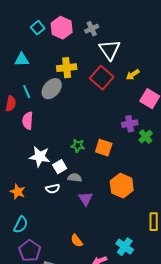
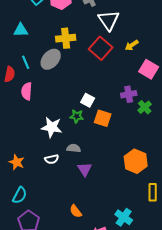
white star: (40, 157) -> (52, 127), moved
white square: (60, 167) -> (88, 100), moved, turned -32
orange hexagon: (122, 186) -> (136, 161), moved

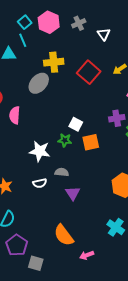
white triangle: (109, 20) -> (104, 34), moved, size x0.6
cyan line: (26, 62) -> (23, 40), moved
orange square: (103, 118) -> (91, 142), turned -30
orange semicircle: (76, 211) -> (64, 235), size x1.6
cyan cross: (124, 217) -> (116, 227), moved

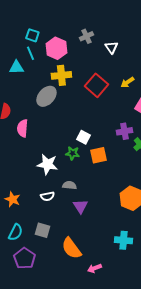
cyan square: (25, 22) -> (32, 35), turned -32
pink hexagon: (49, 22) -> (56, 48), moved
cyan cross: (116, 227) -> (123, 240), turned -30
gray square: (36, 263) -> (42, 230), moved

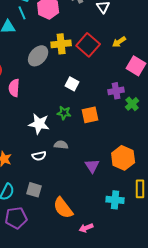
yellow cross: (61, 75) -> (61, 44), moved
white square: (83, 137) -> (72, 84), moved
purple triangle: (80, 206) -> (92, 166), moved
purple pentagon: (24, 258) -> (16, 218), turned 30

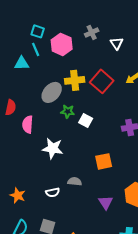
green star: (64, 113) -> (68, 111), moved
orange square: (90, 115) -> (104, 161), moved
white star: (39, 124) -> (53, 148), moved

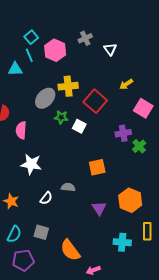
cyan square: (38, 31) -> (31, 37), turned 32
red square: (102, 81) -> (95, 101), moved
white star: (53, 148) -> (31, 164), moved
white semicircle: (53, 192) -> (46, 198), turned -40

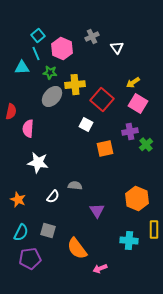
pink square: (143, 108) -> (138, 104), moved
green star: (61, 117) -> (50, 73), moved
orange square: (97, 167) -> (105, 149), moved
purple triangle: (99, 208) -> (97, 211), moved

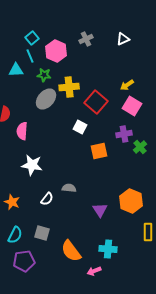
white triangle: (117, 48) -> (123, 39), moved, turned 40
purple triangle: (97, 211) -> (100, 210), moved
cyan cross: (129, 241) -> (108, 249), moved

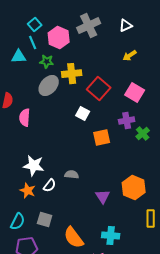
gray cross: (86, 39) -> (89, 26), size x1.6
yellow arrow: (127, 85) -> (130, 56), moved
white star: (32, 165) -> (34, 166), moved
orange star: (12, 202) -> (28, 191), moved

